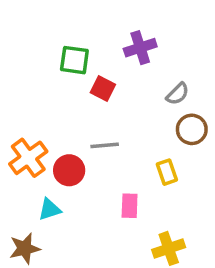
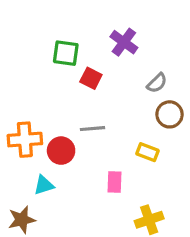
purple cross: (140, 48) -> (124, 42), turned -36
orange cross: (28, 158) -> (25, 140), turned 32
yellow rectangle: (167, 172) -> (148, 152), turned -50

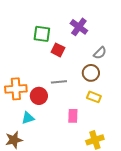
brown circle: (170, 114) -> (91, 73), moved

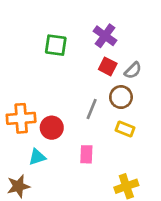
red square: (58, 50) -> (108, 66), moved
gray line: (59, 82) -> (92, 109), moved, turned -63
pink rectangle: (73, 116) -> (86, 154), moved

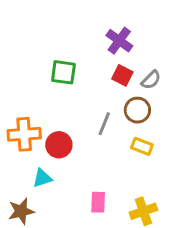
green square: (56, 45) -> (63, 72), moved
pink rectangle: (86, 154) -> (98, 202), moved

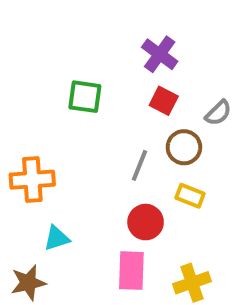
gray semicircle: (151, 80) -> (218, 113), moved
red circle: (59, 145) -> (146, 222), moved
pink rectangle: (98, 202) -> (131, 271), size x1.4

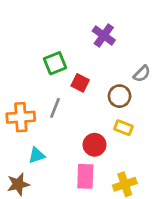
green square: (85, 97) -> (55, 63), turned -30
red square: (164, 101) -> (80, 83), moved
gray line: (139, 165) -> (55, 108), moved

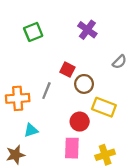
green square: (55, 63) -> (33, 32), moved
brown circle: (120, 96) -> (84, 84), moved
yellow rectangle: (123, 128) -> (104, 107), size x1.5

